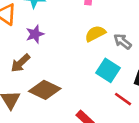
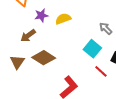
yellow semicircle: (95, 34) -> (63, 19), moved

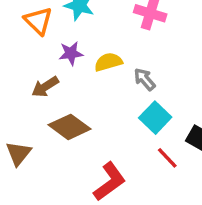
gray arrow: (106, 28) -> (145, 79), moved
brown triangle: (17, 62) -> (18, 153), moved

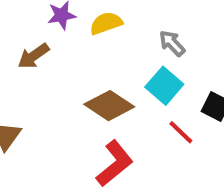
gray arrow: (145, 79) -> (172, 43), moved
brown diamond: (70, 127) -> (109, 106), moved

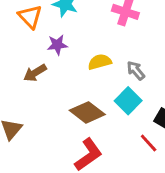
yellow semicircle: (106, 23) -> (100, 62), moved
red line: (181, 132) -> (149, 143), moved

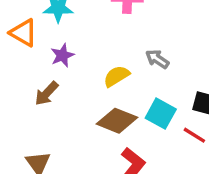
yellow semicircle: (100, 62) -> (117, 76), moved
cyan square: (128, 101) -> (161, 114), moved

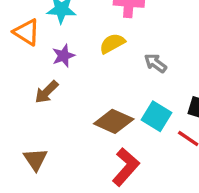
yellow semicircle: (117, 76) -> (112, 43), moved

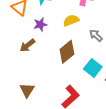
brown diamond: (114, 121) -> (67, 52), moved, turned -70
brown triangle: (35, 159) -> (27, 90), moved

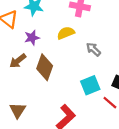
brown diamond: (67, 52) -> (45, 67), moved, turned -30
cyan square: (93, 68) -> (90, 85), turned 30

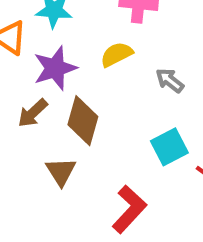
purple star: (32, 38) -> (55, 68), size x1.5
brown triangle: (18, 110) -> (61, 172), moved

